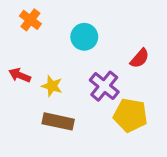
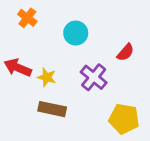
red arrow: (20, 75) -> (18, 68), size x1.4
yellow pentagon: (130, 115) -> (124, 119), moved

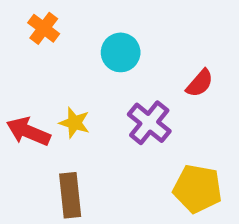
red arrow: (18, 68) -> (28, 132), moved
brown rectangle: (52, 109) -> (70, 195), moved, turned 72

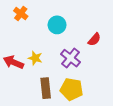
yellow pentagon: (198, 189) -> (72, 89), moved
brown rectangle: (70, 195) -> (46, 88), moved

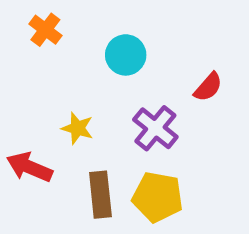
red arrow: (13, 62) -> (29, 167), moved

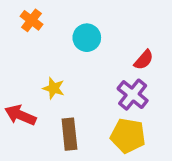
purple cross: (155, 128) -> (133, 95), moved
yellow pentagon: (158, 197) -> (128, 136), moved

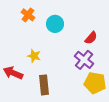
orange cross: (31, 20) -> (28, 15), moved
yellow pentagon: (128, 136) -> (95, 83), moved

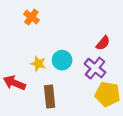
cyan circle: (55, 24) -> (62, 60), moved

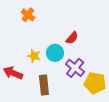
red semicircle: (103, 43) -> (72, 38), moved
purple cross: (95, 68) -> (75, 68), moved

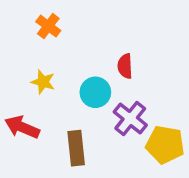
red semicircle: (72, 38) -> (125, 66), turned 136
yellow star: (34, 56) -> (43, 82), moved

